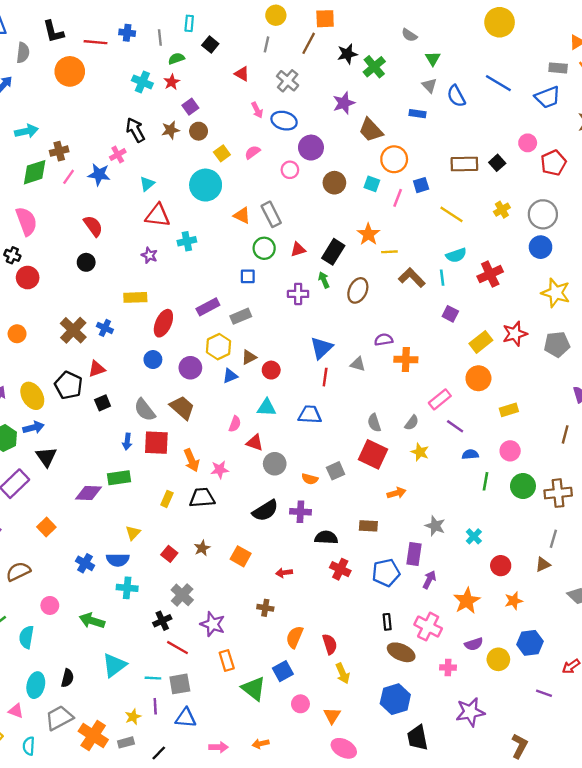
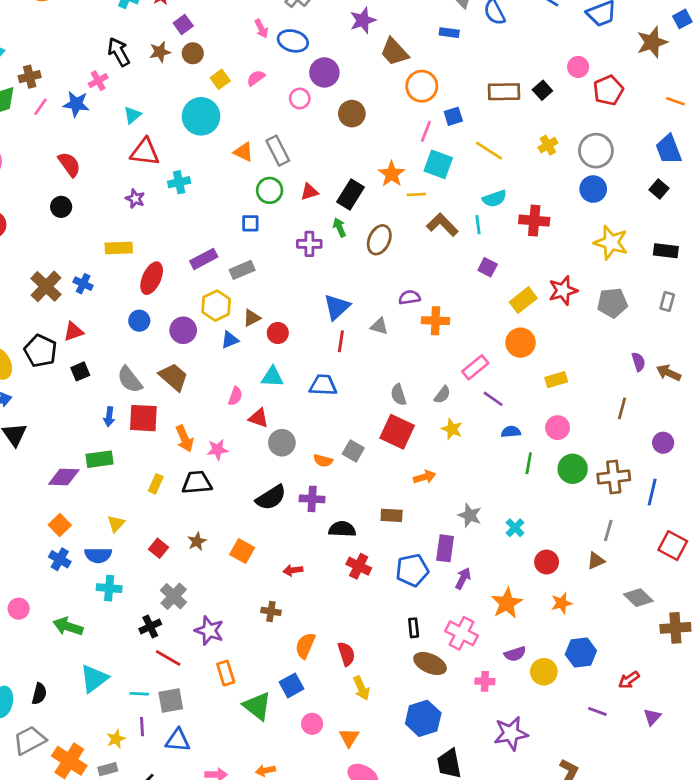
cyan square: (372, 184) -> (438, 164), moved, size x1.5
red cross: (490, 274) -> (534, 221), turned 30
gray square: (336, 471) -> (353, 451), turned -36
orange square: (46, 527) -> (60, 525), moved

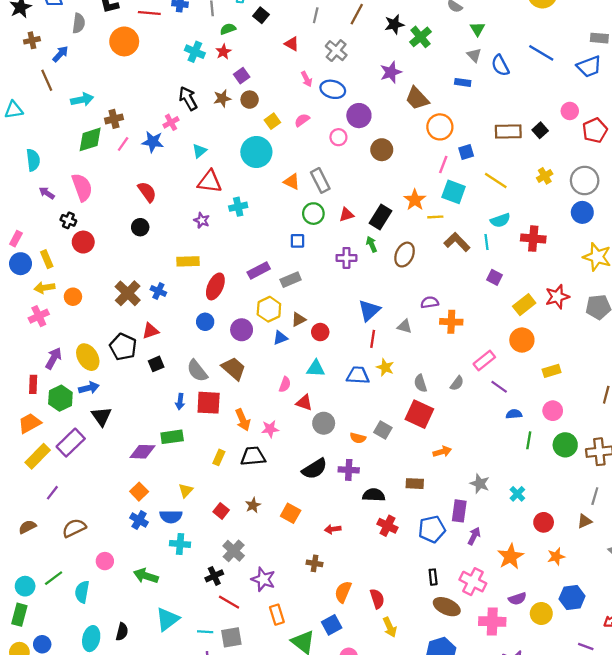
yellow star: (452, 429) -> (385, 367), moved
pink cross: (485, 681) -> (492, 621), size x1.6

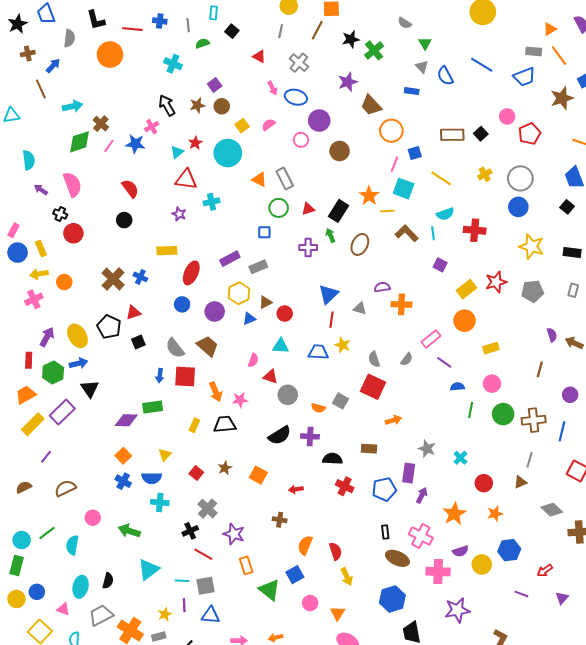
red star: (223, 52) -> (195, 143), moved
brown cross: (114, 119) -> (101, 124), turned -35

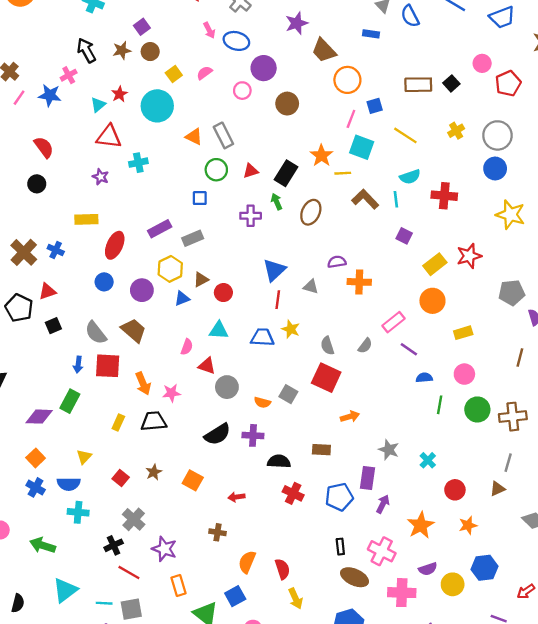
gray pentagon: (533, 291) -> (512, 293), moved
green rectangle: (153, 407) -> (70, 401), turned -54

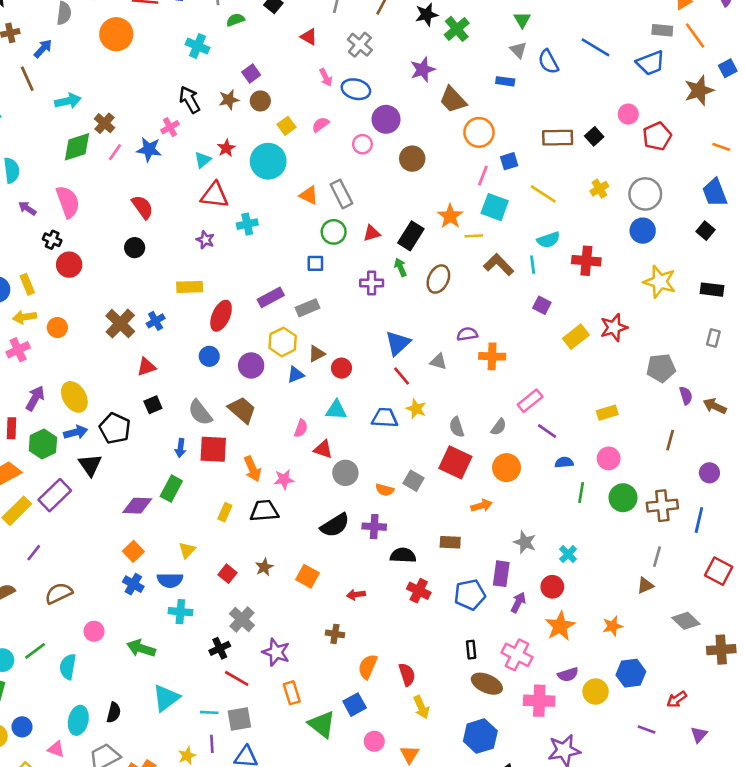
blue cross: (56, 250) -> (156, 321), turned 35
red line: (278, 300) -> (402, 376), turned -48
orange circle: (432, 301) -> (506, 468), moved
black pentagon: (19, 308) -> (115, 428), moved
red circle: (455, 490) -> (552, 587), moved

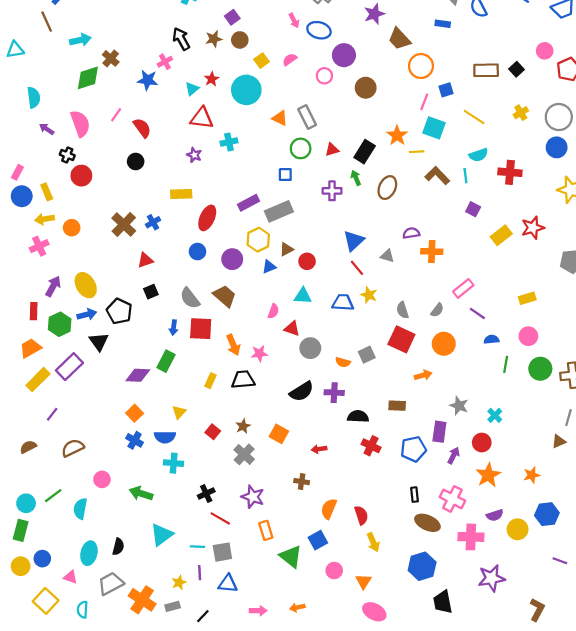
pink line: (115, 152) -> (116, 115), moved
gray rectangle: (307, 308) -> (279, 211), size x1.4
gray square: (414, 481) -> (367, 355), turned 35
gray cross: (242, 619) -> (244, 454), moved

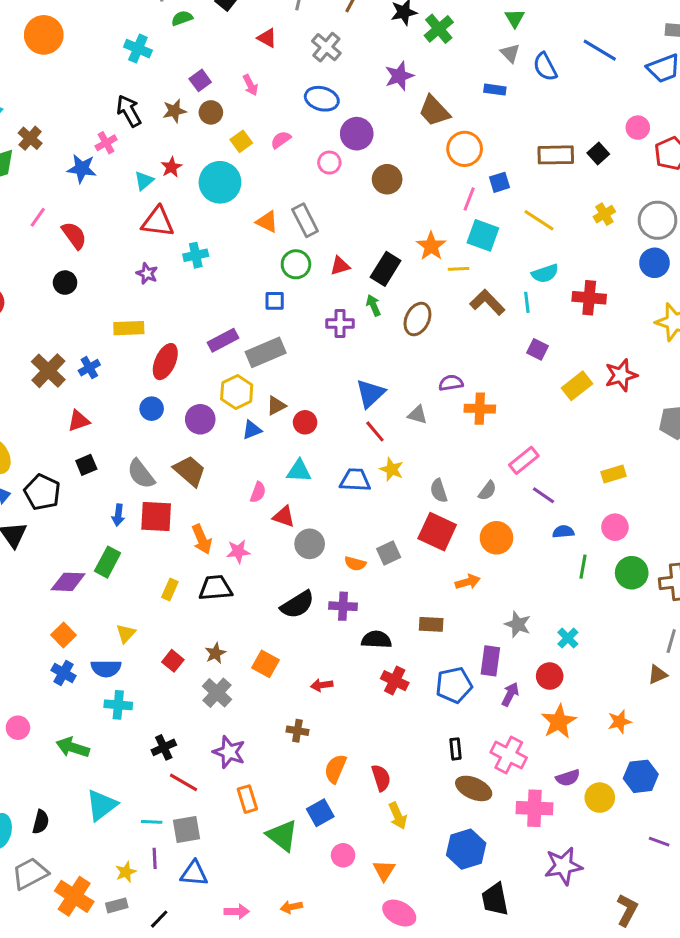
pink arrow: (294, 20) -> (250, 85), moved

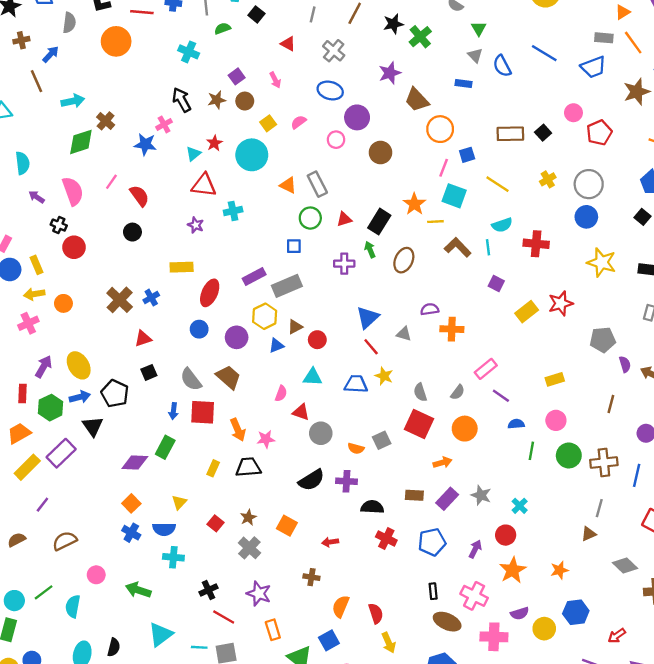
purple rectangle: (490, 661) -> (447, 499), moved, turned 35

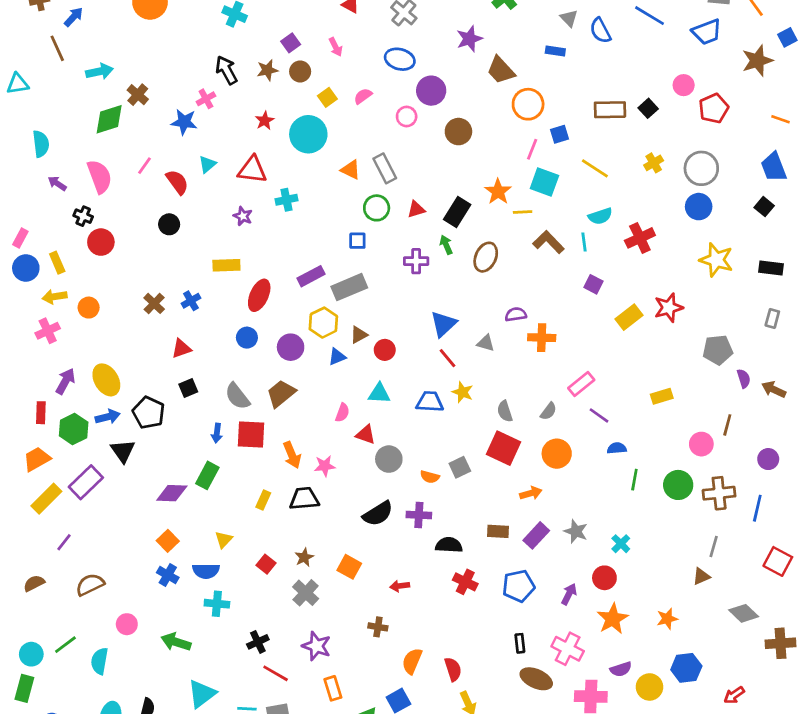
cyan triangle: (193, 154) -> (207, 164), moved
red cross: (536, 244) -> (640, 238), turned -30
brown cross: (120, 300) -> (154, 303), size x0.7
brown trapezoid: (228, 377) -> (281, 394), turned -80
pink circle: (556, 420) -> (701, 444), moved

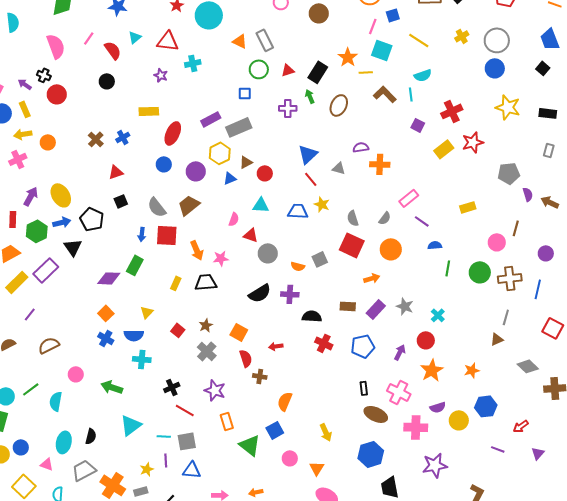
purple arrow: (57, 183) -> (25, 84), moved
red cross: (640, 238) -> (452, 111), moved
red semicircle: (453, 669) -> (246, 358), moved

